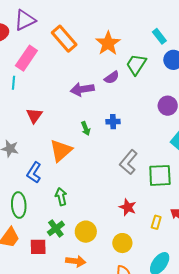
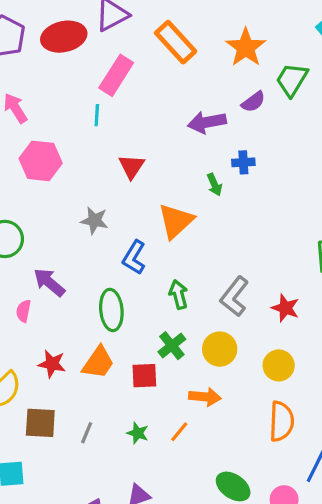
blue cross: (113, 122) -> (243, 162), moved
gray L-shape: (128, 162) -> (234, 296), moved

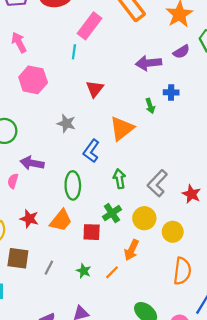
purple arrow: (49, 282) -> (32, 163), turned -35
yellow circle: (279, 365) -> (173, 232), moved
orange arrow: (205, 397) -> (132, 250), turned 105

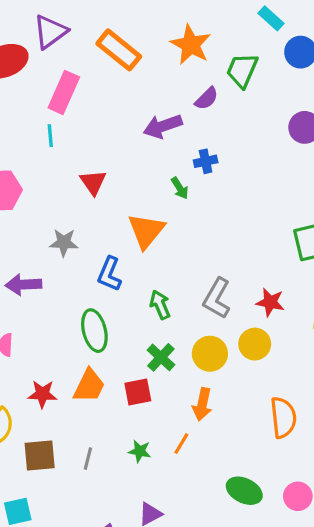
purple arrow: (32, 163) -> (24, 285), moved
yellow circle: (173, 232) -> (255, 344), moved

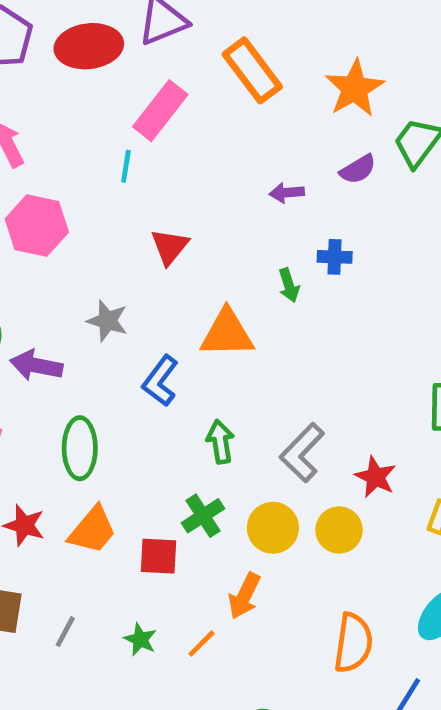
purple arrow: (163, 126) -> (287, 193), size x0.6
orange triangle: (146, 231) -> (227, 333), turned 36
green ellipse: (94, 331) -> (80, 448), moved

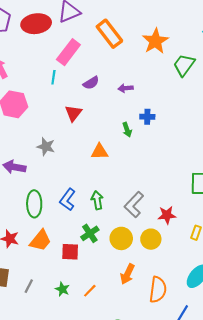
purple semicircle: (358, 169) -> (91, 83), moved
orange triangle: (227, 333) -> (100, 152), size x0.7
blue L-shape: (160, 381) -> (68, 200), moved
red star: (375, 477) -> (167, 215), turned -30
orange arrow: (244, 596) -> (127, 274), moved

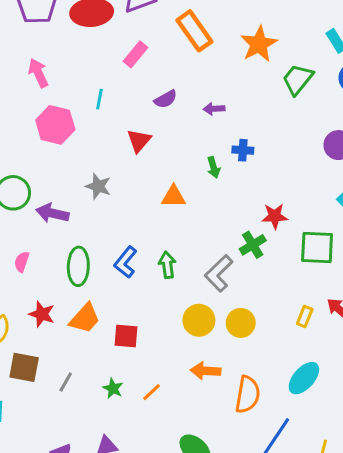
pink rectangle: (68, 52) -> (136, 54), size x0.7
cyan line: (53, 77) -> (99, 99), moved
red star: (167, 215) -> (275, 216), moved
green cross: (90, 233) -> (253, 245), moved
orange arrow: (127, 274) -> (206, 371), turned 66

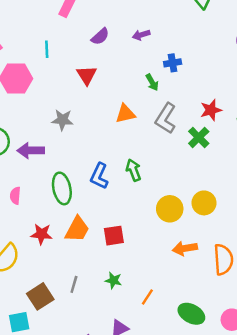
gray L-shape: (219, 273) -> (166, 118), moved
brown square: (24, 367) -> (40, 296), moved, turned -30
orange line: (152, 392) -> (147, 297), moved

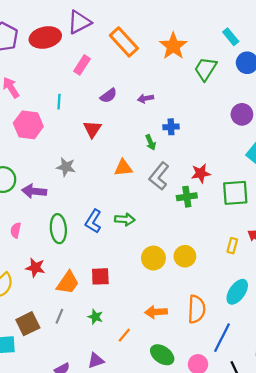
green cross: (199, 137) -> (187, 197), turned 30
green arrow: (133, 170) -> (125, 219), turned 108
orange trapezoid: (77, 229) -> (68, 283), moved
orange arrow: (185, 248) -> (156, 312), moved

